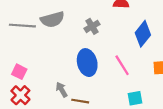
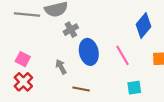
gray cross: (92, 26) -> (71, 30), moved
gray arrow: (62, 90) -> (61, 67), moved

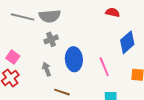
gray cross: (71, 30) -> (51, 39), moved

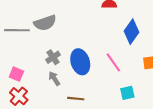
gray cross: (51, 39) -> (53, 57), moved

